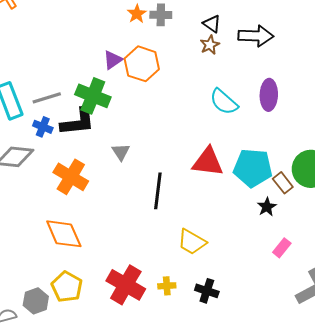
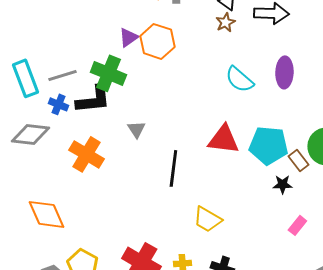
black star: (267, 207) -> (282, 184), turned 30
orange diamond: (64, 234) -> (46, 214), moved

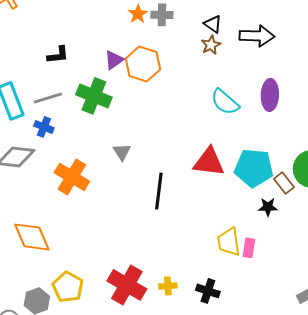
black L-shape: (93, 99) -> (58, 55), moved, size x0.6
yellow trapezoid: (207, 219) -> (229, 242), moved, turned 52
pink rectangle: (297, 225) -> (249, 248), moved, turned -30

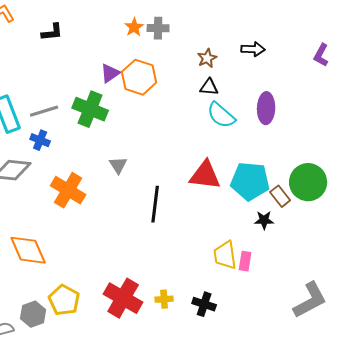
black triangle: (213, 24) -> (209, 87), moved, turned -30
black arrow: (257, 36) -> (253, 49), size x0.7
black L-shape: (58, 55) -> (52, 32), moved

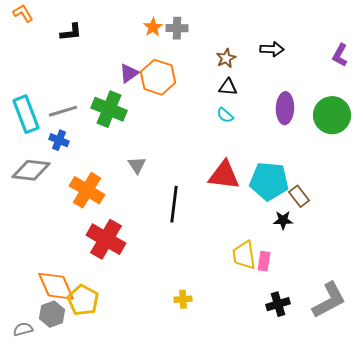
cyan semicircle: (221, 115) -> (225, 115), moved, size x0.6
green circle: (308, 182) -> (332, 115), moved
orange diamond: (28, 250) -> (56, 286), moved
red cross: (123, 298) -> (106, 239), moved
black cross: (204, 304) -> (278, 304), moved, turned -35

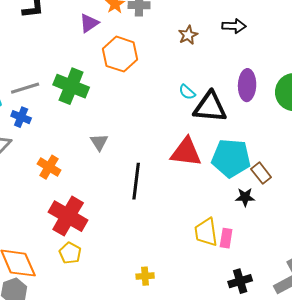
purple triangle: (129, 73) -> (89, 23), moved
black triangle: (228, 87) -> (210, 107), moved, size x1.8
orange cross: (87, 190) -> (49, 167), size x0.7
yellow pentagon: (83, 300) -> (70, 253), moved, size x0.7

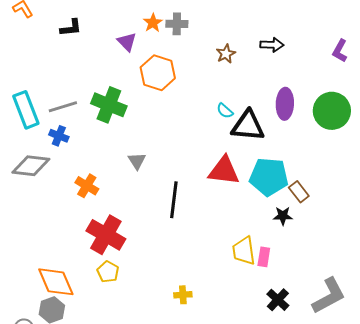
purple triangle: (89, 23) -> (127, 42), turned -40
black cross: (240, 281) -> (278, 300), turned -30

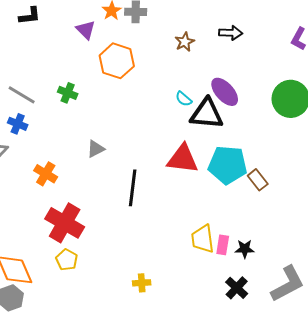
purple ellipse: (285, 104) -> (225, 92), moved, turned -44
green cross: (109, 105) -> (68, 93), size x0.6
gray line: (63, 107) -> (22, 95), turned 48
gray triangle: (137, 161) -> (96, 149), turned 36
black star: (283, 216) -> (245, 249), moved

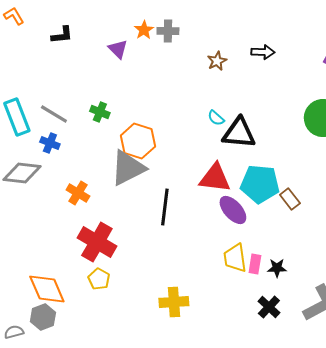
orange hexagon: (117, 61) -> (138, 141), moved
purple ellipse: (225, 92) -> (233, 210), moved
gray triangle: (96, 149) -> (128, 168), size x2.0
yellow cross: (142, 283) -> (174, 302), size x1.6

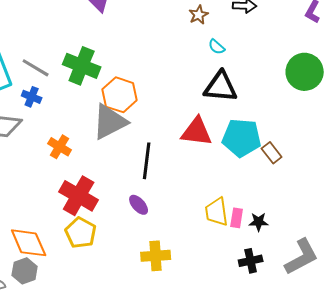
green cross: (100, 112) -> (82, 66), size x1.8
cyan semicircle: (216, 118) -> (217, 47), moved
purple ellipse: (233, 210) -> (139, 205), moved, size x0.7
yellow pentagon: (99, 279) -> (81, 233), size x1.4
black cross: (269, 307) -> (251, 261), turned 35

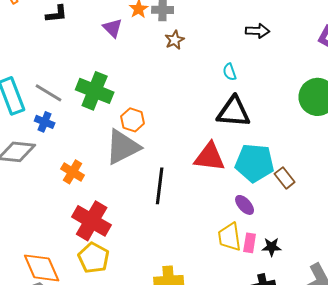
brown star: (199, 15) -> (175, 40), moved
cyan semicircle: (217, 47) -> (230, 72), turned 30
orange hexagon: (120, 95) -> (133, 120), size x0.7
purple ellipse: (139, 205) -> (245, 205), moved

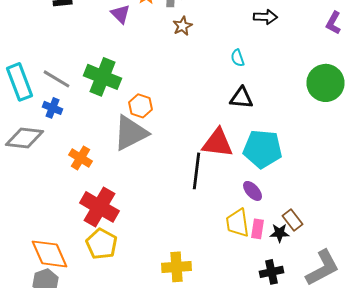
black triangle: (234, 112) -> (242, 98), size x0.7
brown rectangle: (285, 178) -> (292, 220), moved
black line: (160, 186) -> (196, 171), moved

